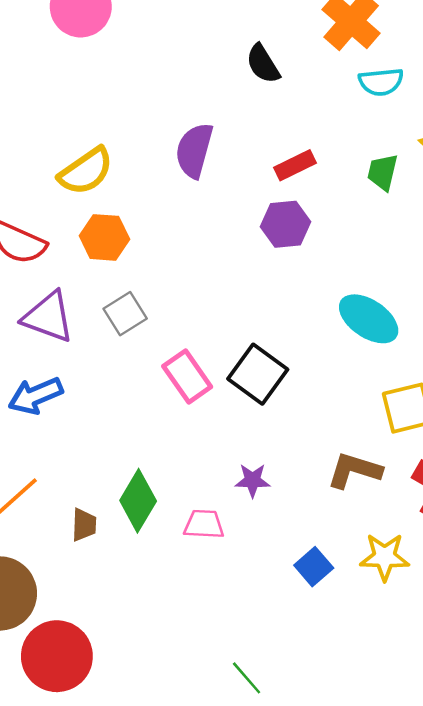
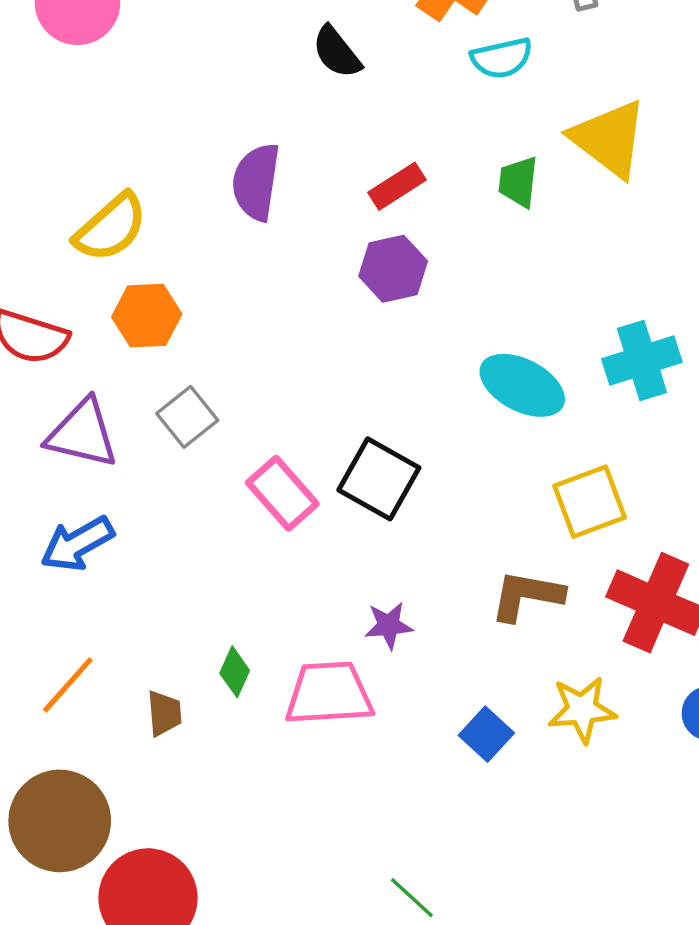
green diamond: (138, 501) -> (235, 672), size x0.6
pink trapezoid: (204, 524) -> (329, 693), size x1.6

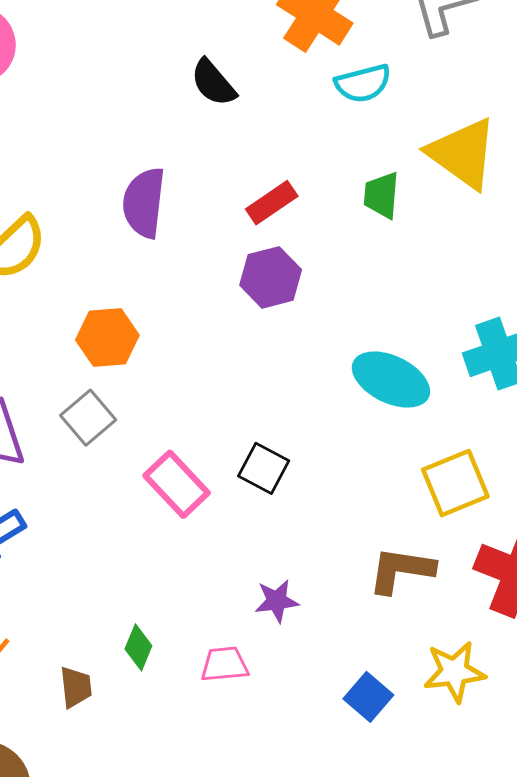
orange hexagon: (147, 316) -> (107, 338), moved
black square: (379, 479) -> (264, 468), size x0.7
pink trapezoid: (329, 693) -> (224, 664), size x0.6

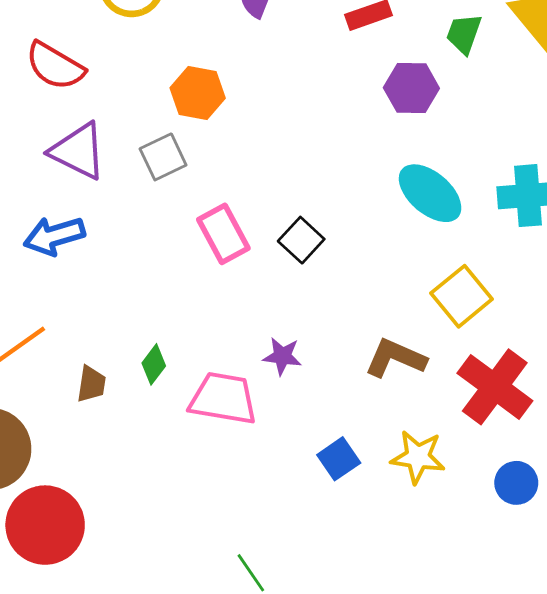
purple hexagon: (271, 277) -> (411, 88), moved
yellow square: (455, 483) -> (462, 296), turned -32
pink trapezoid: (224, 664) -> (223, 398), size x1.6

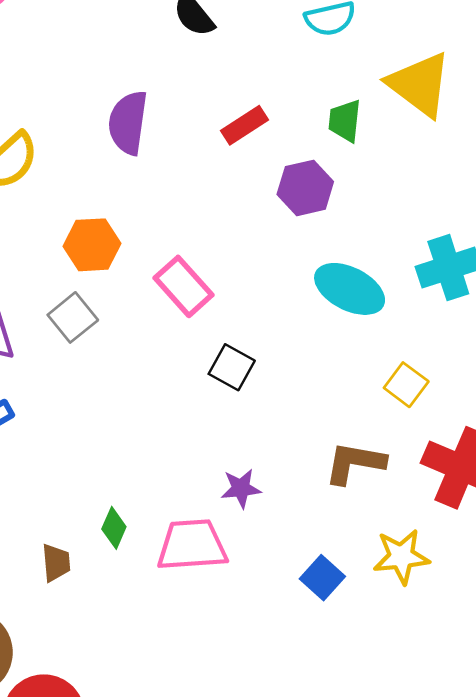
pink rectangle: (223, 234) -> (183, 286), moved
yellow square: (462, 296) -> (406, 385), size x0.7

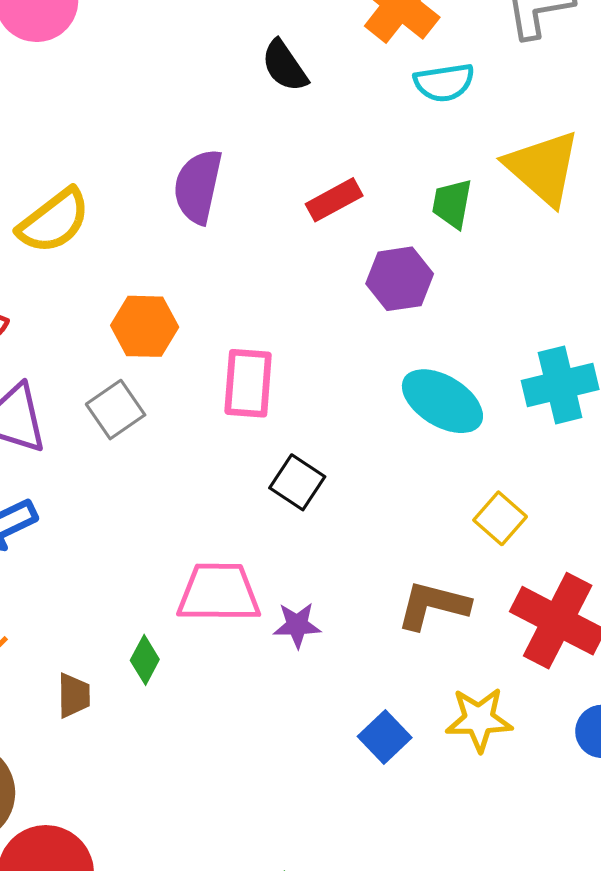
pink rectangle: (183, 286) -> (248, 383), turned 42
pink trapezoid: (192, 545) -> (219, 593), moved

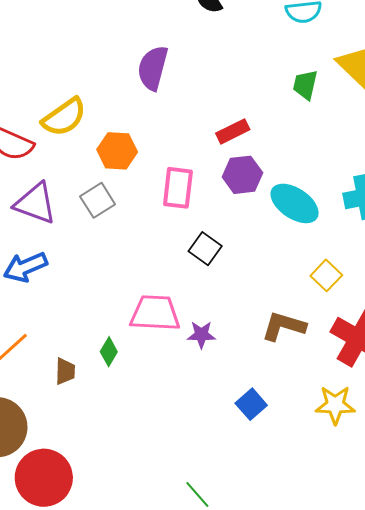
red rectangle: (334, 200) -> (233, 131), moved
yellow semicircle: (54, 221) -> (64, 117), moved
purple hexagon: (400, 279) -> (242, 175), moved
yellow star: (479, 719) -> (335, 405), moved

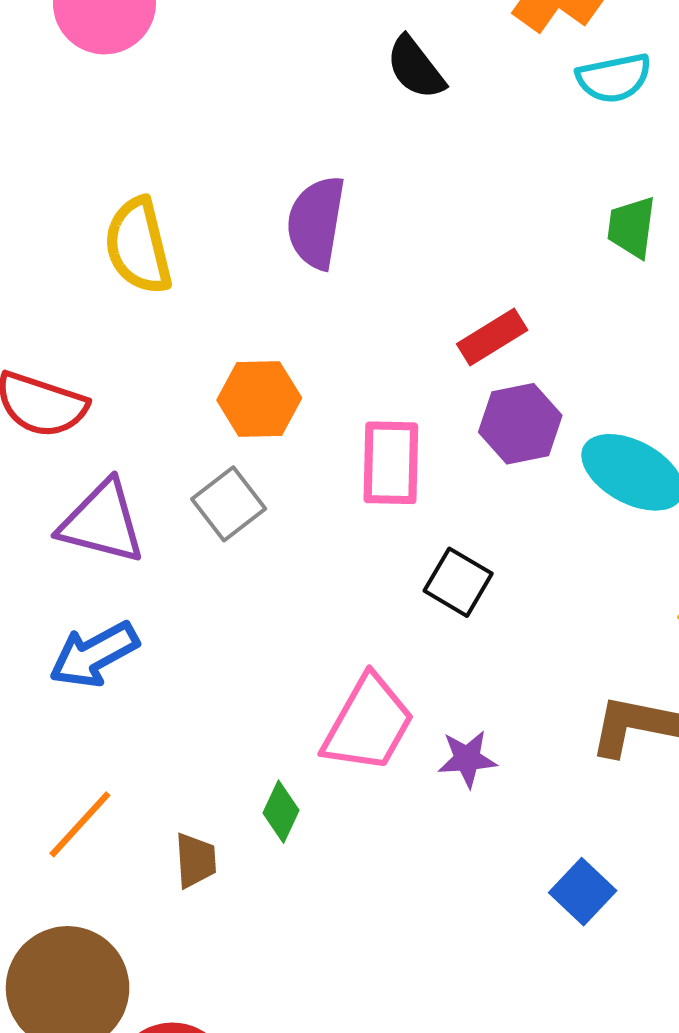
yellow semicircle: (64, 117) -> (138, 246), moved, turned 117
pink trapezoid: (155, 313) -> (368, 724), turned 122

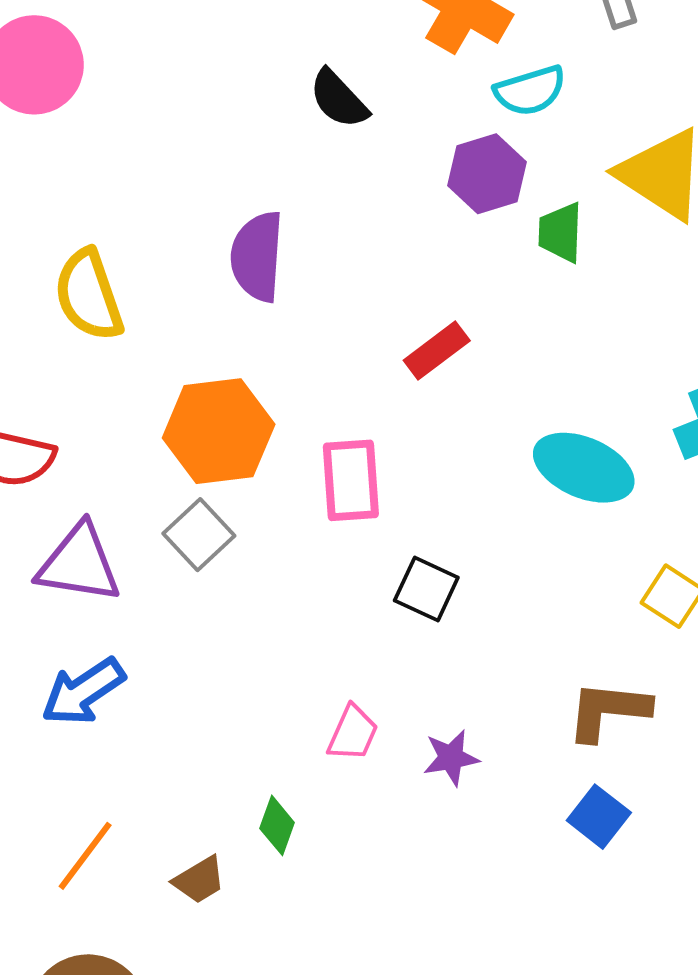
orange hexagon: (259, 399) -> (219, 431), size x1.4
purple hexagon: (520, 424) -> (487, 174), moved
pink trapezoid: (368, 724) -> (353, 733), size x0.6
brown trapezoid: (195, 860) -> (199, 880), turned 68
blue square: (583, 892) -> (599, 817), moved

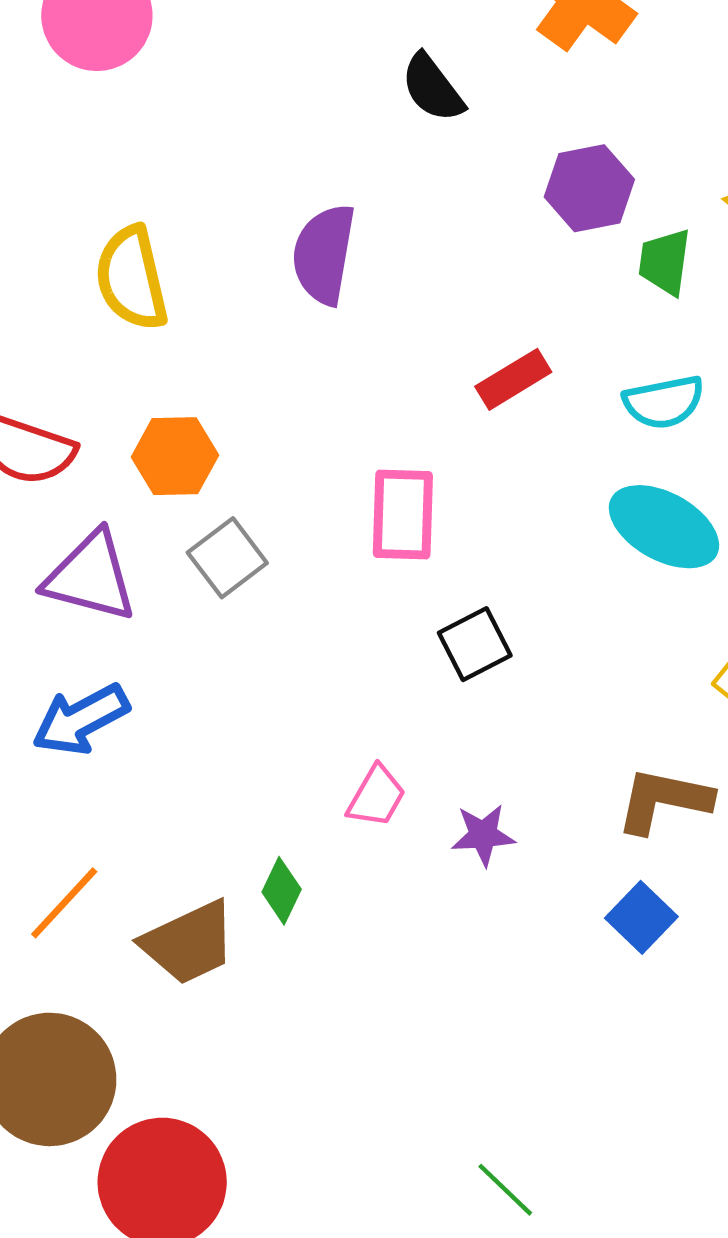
cyan semicircle: (530, 91) -> (664, 402), moved
orange hexagon: (219, 431) -> (175, 456), moved, size x0.7
black square: (426, 589) -> (475, 644), turned 32
brown trapezoid: (199, 880) -> (189, 943), size x1.6

